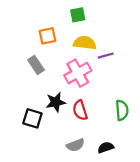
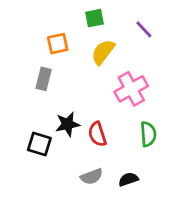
yellow semicircle: (85, 43) -> (103, 52), turned -60
purple line: (106, 56) -> (144, 29), moved, turned 63
gray rectangle: (36, 65) -> (44, 79), turned 48
pink cross: (78, 73) -> (131, 89), moved

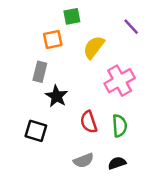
green square: (94, 18) -> (72, 16), moved
black star: (68, 124) -> (57, 96), moved, turned -30
green semicircle: (148, 134) -> (120, 126), moved

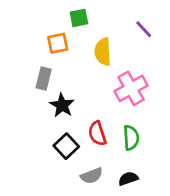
yellow semicircle: (94, 47) -> (103, 52), turned -40
black square: (36, 131) -> (66, 146), moved, turned 30

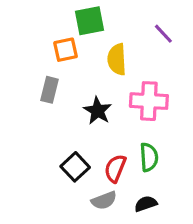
green square: (79, 18) -> (90, 21), size x1.4
pink cross: (131, 88) -> (149, 101), turned 32
black star: (62, 105) -> (98, 111), moved
red semicircle: (97, 133) -> (115, 168), moved, turned 40

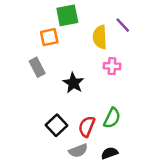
yellow semicircle: (117, 59) -> (100, 37), moved
gray rectangle: (49, 90) -> (37, 67), turned -42
pink cross: (149, 101) -> (112, 66), moved, size x0.6
green semicircle: (149, 157) -> (112, 118), turned 30

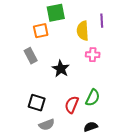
purple line: (123, 25) -> (102, 21), turned 40
black square: (56, 125) -> (37, 103), moved, turned -30
gray semicircle: (78, 151) -> (47, 125), moved

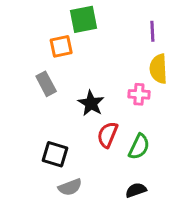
yellow semicircle: (83, 31) -> (158, 69), moved
pink cross: (93, 55) -> (139, 94), moved
red semicircle: (72, 105) -> (107, 135), moved

